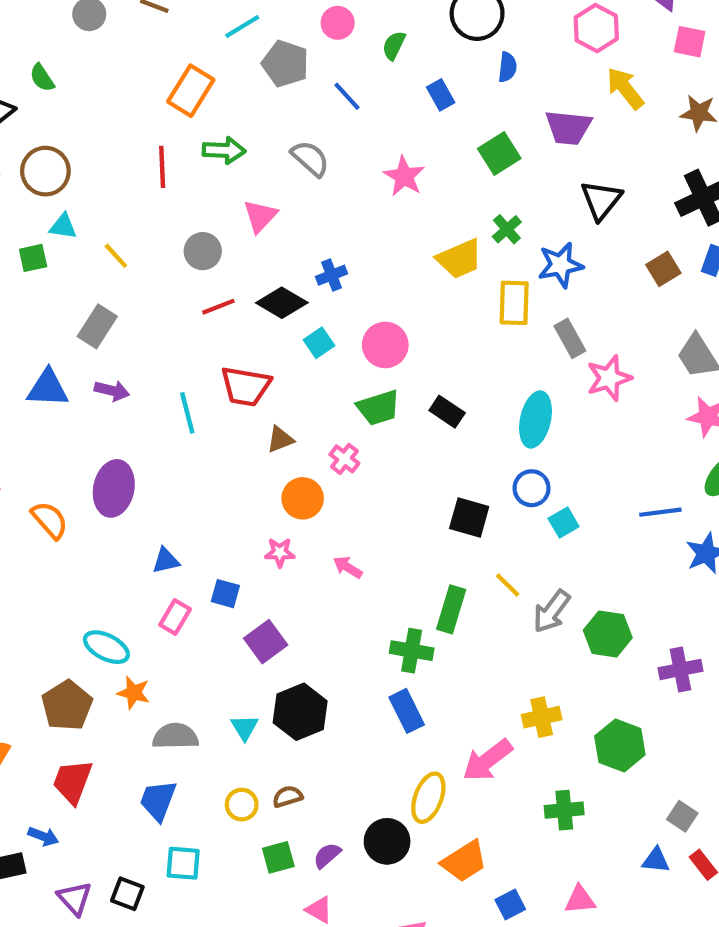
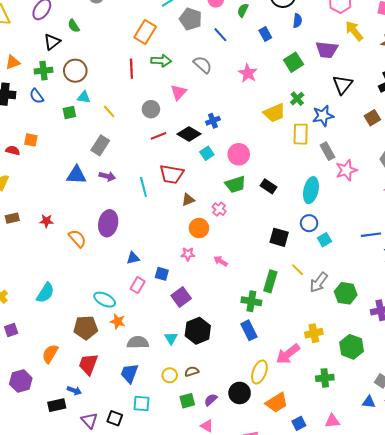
brown pentagon: (67, 705) -> (86, 328), turned 30

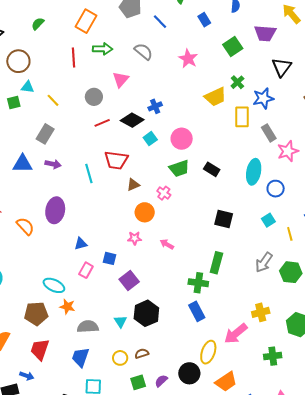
green semicircle: (74, 26) -> (38, 24), moved, turned 80
blue circle: (309, 223) -> (276, 189), moved
yellow line: (298, 270) -> (290, 234), moved, turned 32

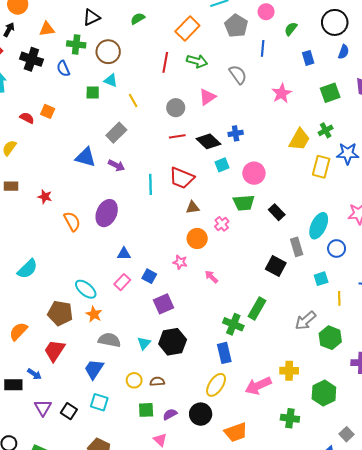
blue line: (160, 22) -> (263, 48), turned 35
yellow trapezoid: (215, 97) -> (299, 139), turned -50
gray rectangle: (269, 133) -> (297, 247), moved
yellow ellipse: (208, 352) -> (216, 385), moved

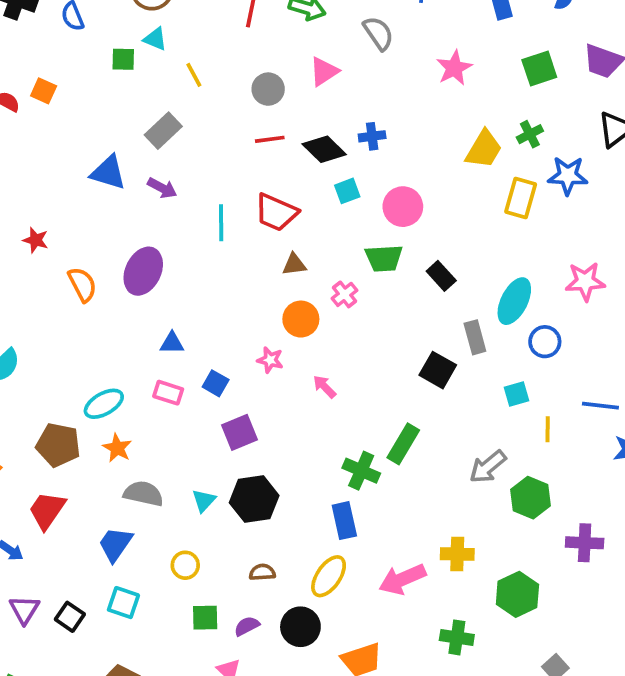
pink rectangle: (122, 282) -> (168, 393), turned 63
cyan ellipse: (86, 289) -> (104, 404), turned -70
brown semicircle: (157, 381) -> (262, 572), moved

